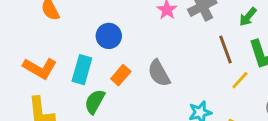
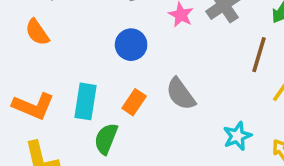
blue circle: (109, 36) -> (131, 45), moved
brown line: (226, 49) -> (259, 55), turned 44

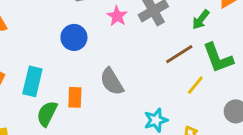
brown line: (259, 55) -> (179, 54), turned 36
orange rectangle: (134, 102) -> (75, 97), moved, turned -36

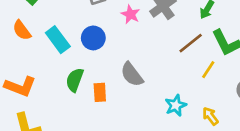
cyan rectangle: (32, 81) -> (58, 40), moved, turned -44
green semicircle: (47, 114) -> (75, 80), moved

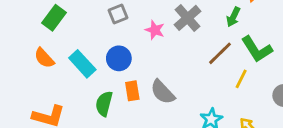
orange rectangle: (100, 92) -> (132, 91), moved

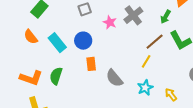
yellow line: (241, 79) -> (146, 61), moved
gray semicircle: (163, 92) -> (114, 78), moved
green semicircle: (104, 104) -> (56, 76), moved

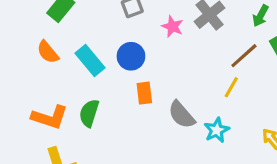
cyan star: (145, 88) -> (217, 130), moved

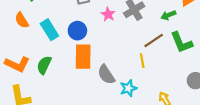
green arrow: (261, 16) -> (168, 15), turned 32
yellow line: (231, 87) -> (142, 61), turned -48
orange rectangle: (144, 93) -> (83, 57), size x1.6

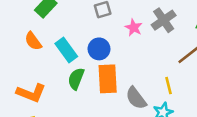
yellow line: (142, 61) -> (168, 86), moved
green semicircle: (44, 65) -> (76, 79), moved

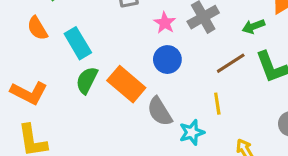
blue circle: (99, 49) -> (167, 60), moved
orange rectangle: (108, 79) -> (126, 84), turned -52
yellow line: (168, 86) -> (217, 104), moved

